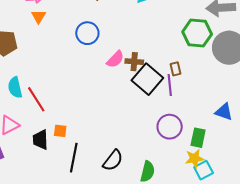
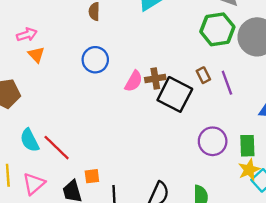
purple line: (170, 85) -> (227, 83), moved

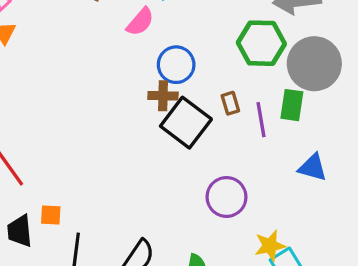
blue circle: (95, 60) -> (176, 65), moved
pink semicircle: (134, 81) -> (140, 22), moved
green rectangle: (247, 146) -> (292, 105), moved

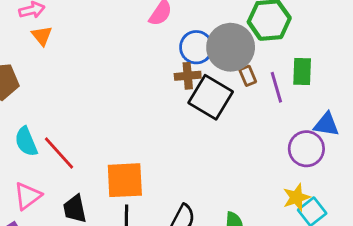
gray circle: (314, 64) -> (231, 47), moved
purple circle: (226, 197) -> (306, 149), moved
orange square: (51, 215) -> (125, 180), moved, size x2.0

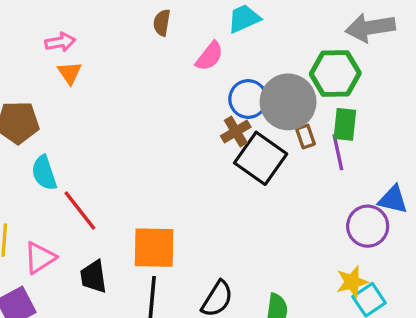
green rectangle: (302, 72) -> (345, 124), moved
brown cross: (188, 76) -> (236, 132), turned -30
cyan semicircle: (26, 142) -> (44, 173), moved

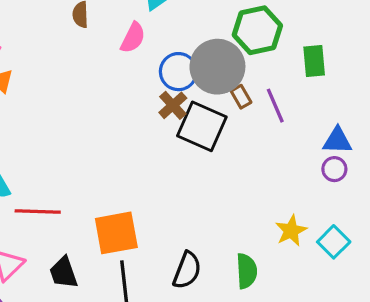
green rectangle: (345, 124) -> (314, 61), moved
red line: (80, 211) -> (38, 212), turned -39
purple circle: (368, 226) -> (334, 169), moved, size x0.6
yellow star: (352, 282) -> (291, 231), moved

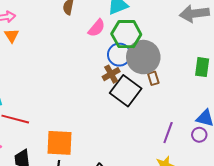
green hexagon: (257, 30) -> (126, 34), moved
purple line: (275, 106) -> (168, 133), moved, turned 30

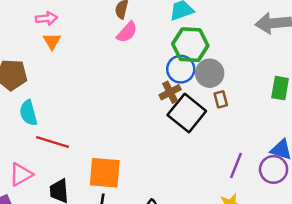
pink semicircle: (97, 28) -> (127, 32), moved
gray circle: (143, 57) -> (210, 73), size x0.7
purple circle: (199, 135) -> (274, 169), size x1.5

